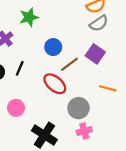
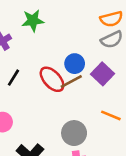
blue circle: (53, 47) -> (75, 64), moved
red ellipse: (55, 84) -> (52, 79), moved

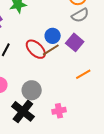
orange line: (111, 115) -> (83, 74), turned -49
gray circle: (74, 133) -> (32, 90), moved

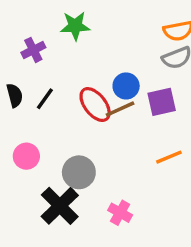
purple square: (75, 42) -> (162, 102), turned 30
pink cross: (59, 111) -> (120, 213), turned 32

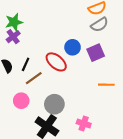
green star: (75, 26) -> (14, 22), moved
brown line: (120, 109) -> (34, 78), moved
orange line: (169, 157) -> (106, 85), turned 35

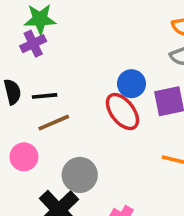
red ellipse: (56, 62) -> (122, 112), moved
black line: (26, 64) -> (45, 96), turned 48

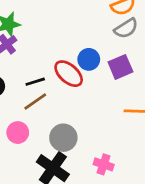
black line: (45, 96) -> (35, 82), moved
red ellipse: (122, 112) -> (69, 74), moved

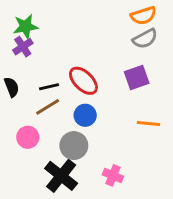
blue circle: (89, 59) -> (85, 115), moved

